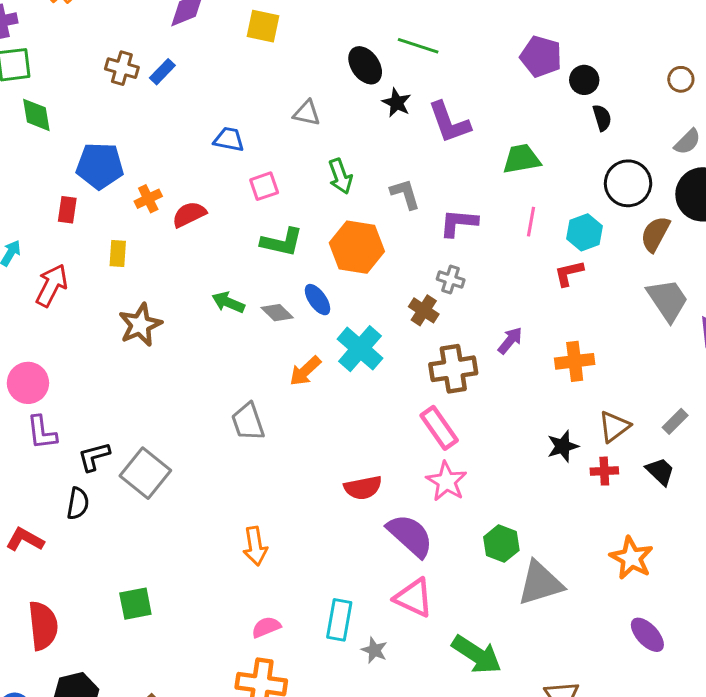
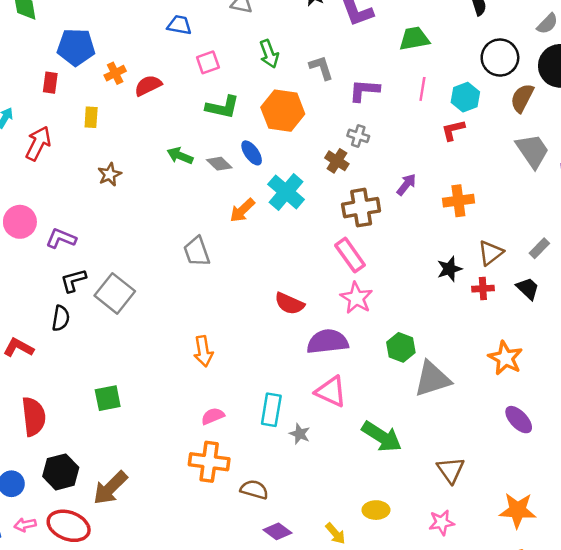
brown star: (140, 325) -> (110, 174), size x0.7
purple L-shape: (42, 432) -> (61, 238), moved, turned 120
red semicircle: (363, 488) -> (289, 304), turned 36
purple semicircle: (410, 536) -> (328, 342), turned -48

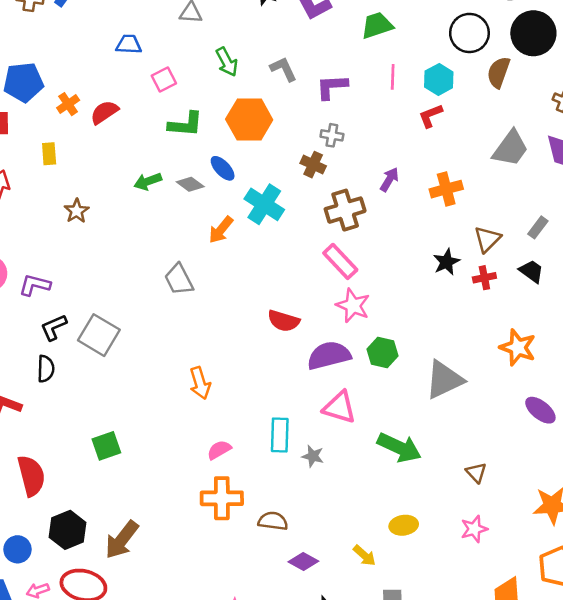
gray trapezoid: (533, 151) -> (510, 148), moved, turned 78
green arrow: (180, 156) -> (148, 181), turned -35
green hexagon: (401, 347) -> (382, 352), moved
brown triangle: (451, 470) -> (476, 473), size x0.7

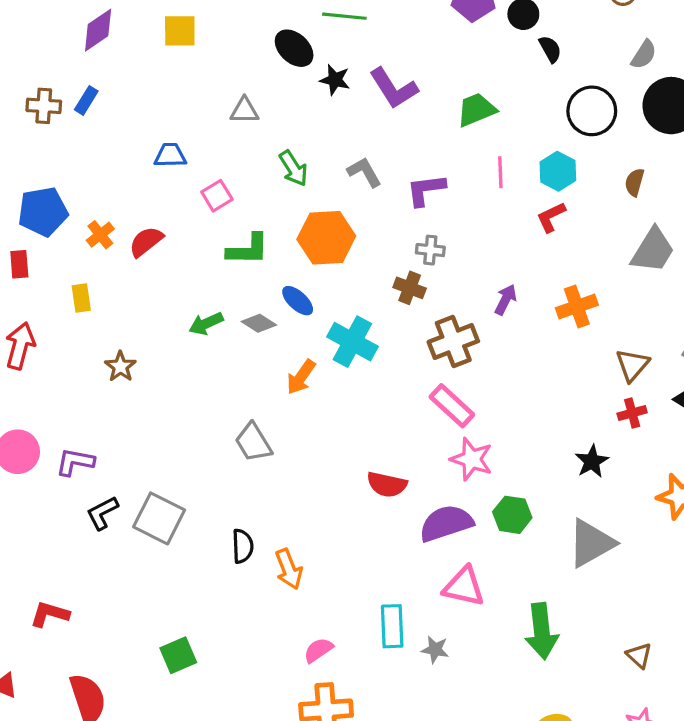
brown semicircle: (499, 72) -> (635, 182), moved, size x0.7
black star: (446, 262) -> (592, 461), moved
black semicircle: (46, 369) -> (243, 546), moved
green arrow: (399, 447) -> (542, 631), turned 63

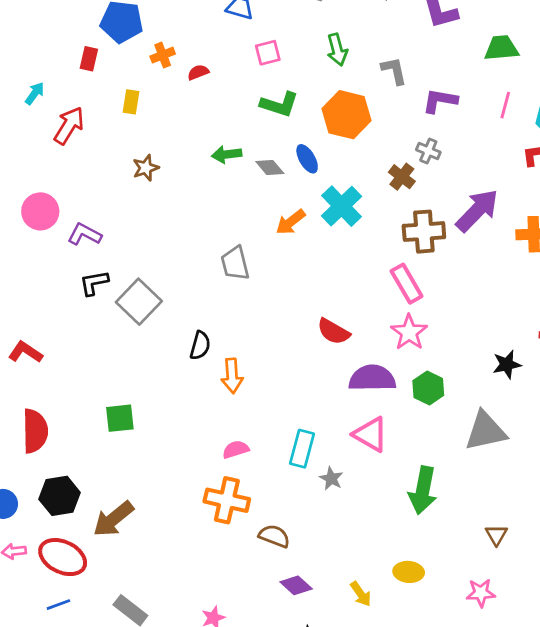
red semicircle: (146, 242) -> (198, 72), size x0.7
purple arrow: (506, 300) -> (477, 211), size x1.8

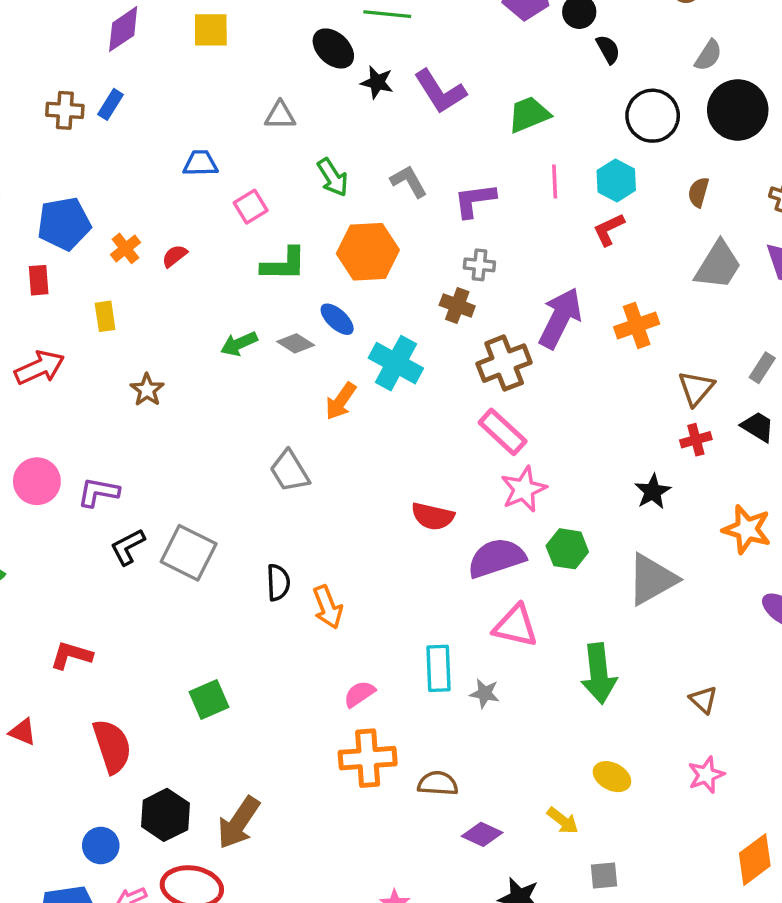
red arrow: (69, 126) -> (40, 368), turned 51
pink star: (409, 332) -> (524, 489), turned 30
yellow ellipse: (409, 572) -> (612, 777), turned 40

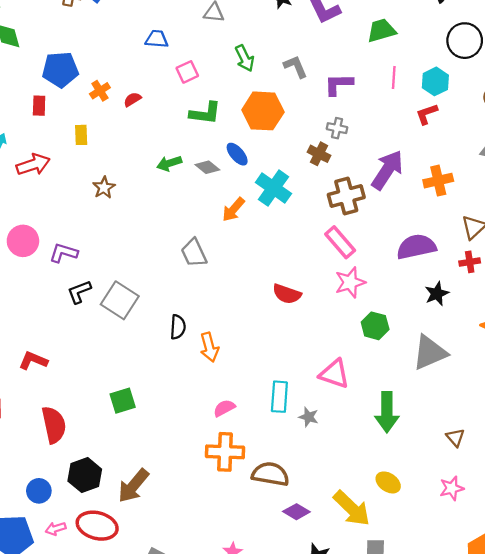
purple semicircle: (496, 558) -> (416, 247), moved
brown semicircle: (438, 783) -> (270, 474), size x1.4
yellow arrow: (563, 821) -> (352, 508), size x1.8

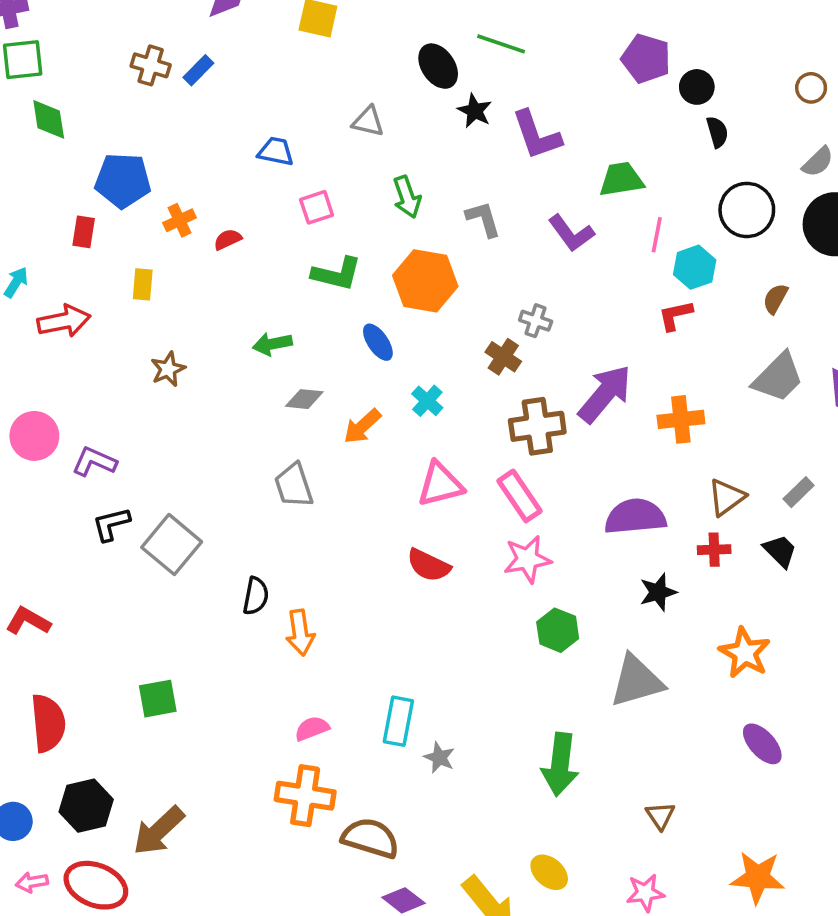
pink line: (394, 78) -> (657, 235), moved
purple L-shape: (339, 84) -> (571, 233), moved, turned -132
gray diamond: (207, 167) -> (304, 399), moved, turned -40
cyan cross: (273, 188) -> (427, 401), size x0.6
pink triangle: (334, 374) -> (440, 484), moved, turned -40

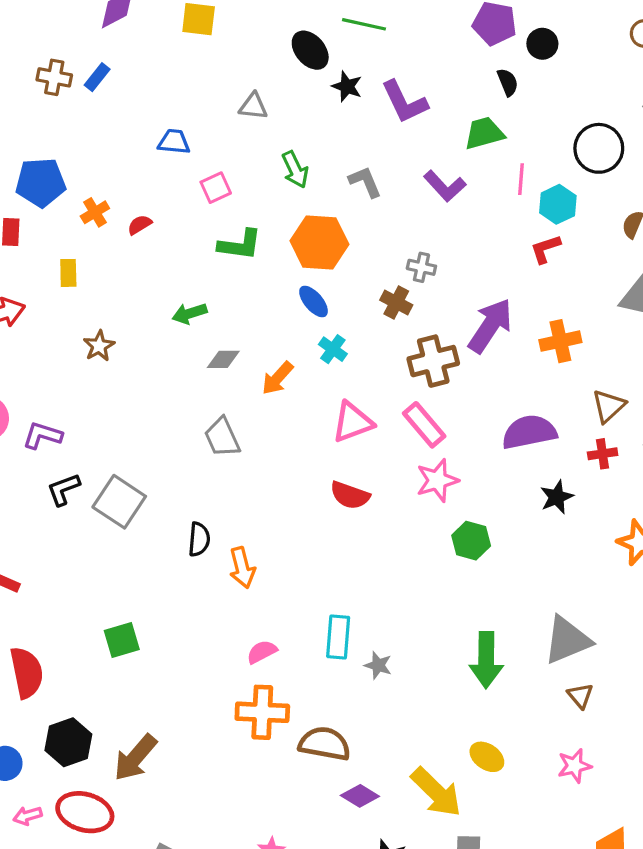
black semicircle: (717, 132) -> (508, 82), moved
blue ellipse: (378, 342) -> (314, 301), moved
gray triangle: (636, 681) -> (567, 640), moved

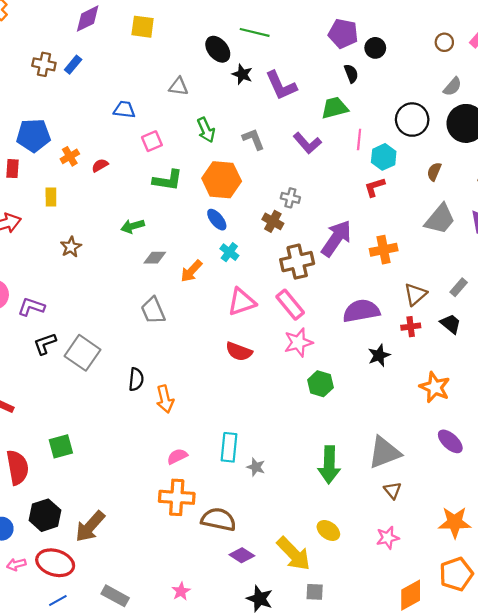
green square: (122, 640) -> (61, 446), moved

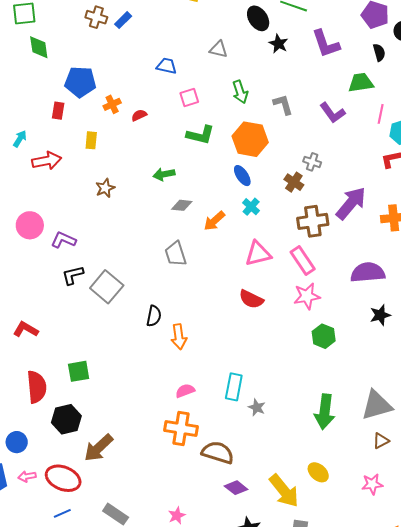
purple L-shape: (281, 86) -> (326, 44), moved
brown triangle: (393, 490) -> (381, 441), turned 36
black hexagon: (45, 515) -> (66, 419), moved

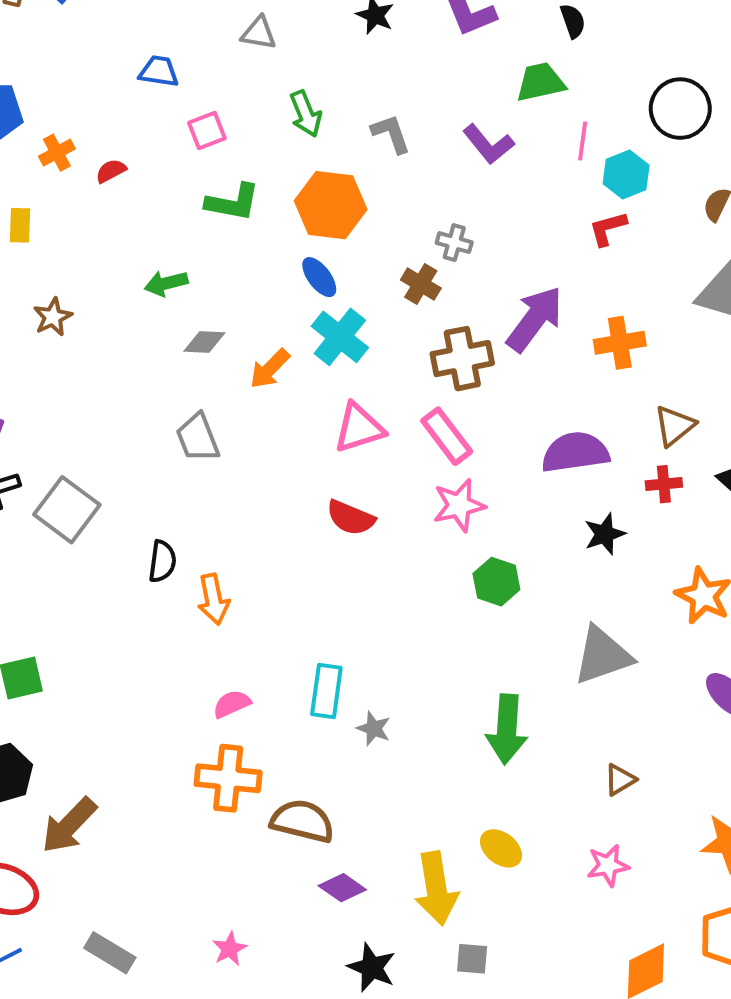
cyan cross: (251, 207) -> (340, 337), size x1.6
gray triangle: (377, 405) -> (603, 655), moved
yellow arrow: (284, 491) -> (436, 888), turned 33

